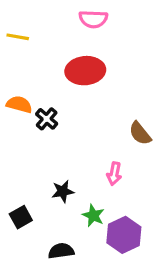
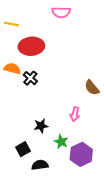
red ellipse: (85, 71) -> (31, 46), moved
black square: (21, 217) -> (23, 149), moved

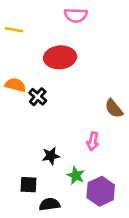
red ellipse: (31, 46) -> (60, 57), moved
black square: (23, 149) -> (29, 185), turned 32

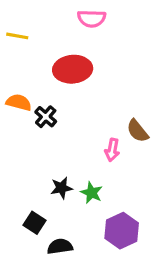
pink arrow: (93, 141) -> (112, 150), moved
green star: (76, 175) -> (92, 193), moved
black square: (29, 185) -> (35, 223), turned 30

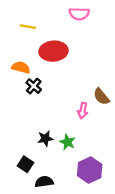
pink semicircle: (92, 19) -> (79, 14), moved
yellow line: (17, 36) -> (28, 27), moved
orange semicircle: (19, 102) -> (21, 67), moved

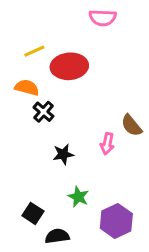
yellow line: (28, 27) -> (34, 51), moved, turned -35
black star: (45, 139) -> (63, 154), moved
green star: (68, 142) -> (78, 197), moved

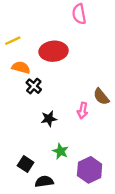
pink semicircle: (103, 18) -> (79, 14), turned 78
yellow line: (34, 51) -> (13, 41), moved

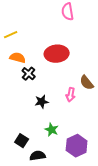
red ellipse: (54, 51) -> (57, 54), moved

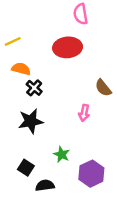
red ellipse: (57, 54) -> (68, 47), moved
brown semicircle: (87, 83) -> (103, 88), moved
black star: (42, 102) -> (31, 121), moved, size x1.5

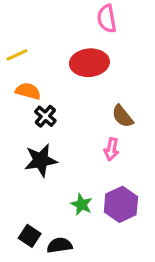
brown semicircle: (103, 88) -> (122, 116), moved
black square: (26, 168) -> (30, 236), moved
purple hexagon: (91, 174) -> (121, 204), moved

